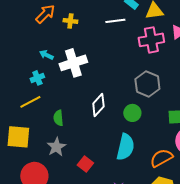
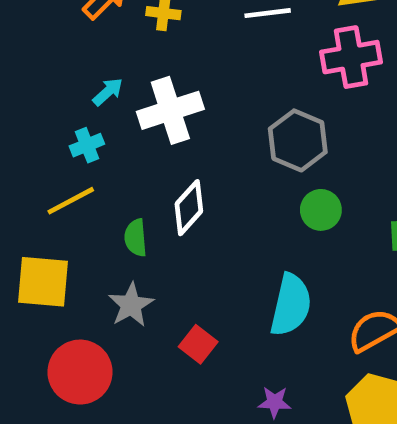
cyan arrow: (46, 55) -> (108, 92), turned 112
gray hexagon: (147, 84) -> (298, 140), moved
white diamond: (98, 105) -> (189, 208), moved
green circle: (132, 113) -> (321, 210), moved

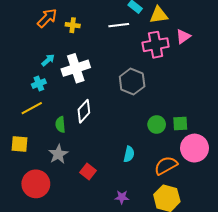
green circle: (321, 210) -> (157, 124), moved
yellow square: (43, 282) -> (19, 144), size x0.7
cyan semicircle: (291, 305) -> (129, 154), size x0.6

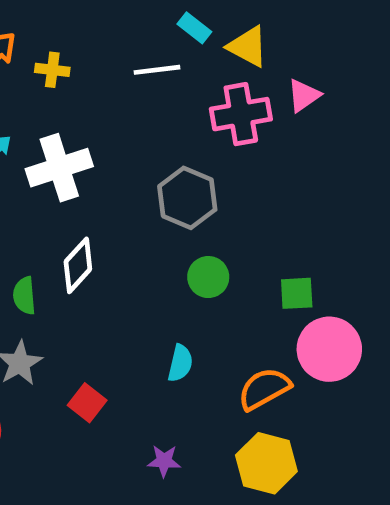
yellow triangle: (159, 15) -> (248, 47), turned 36
green circle: (157, 124) -> (208, 277), moved

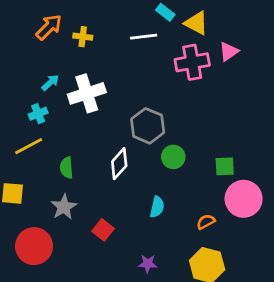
gray hexagon: (187, 198) -> (148, 126), moved
white diamond: (78, 265) -> (119, 164), moved
orange semicircle: (264, 389) -> (206, 222), size x0.6

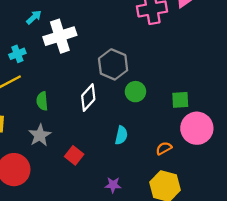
cyan arrow: (50, 83) -> (34, 17), moved

